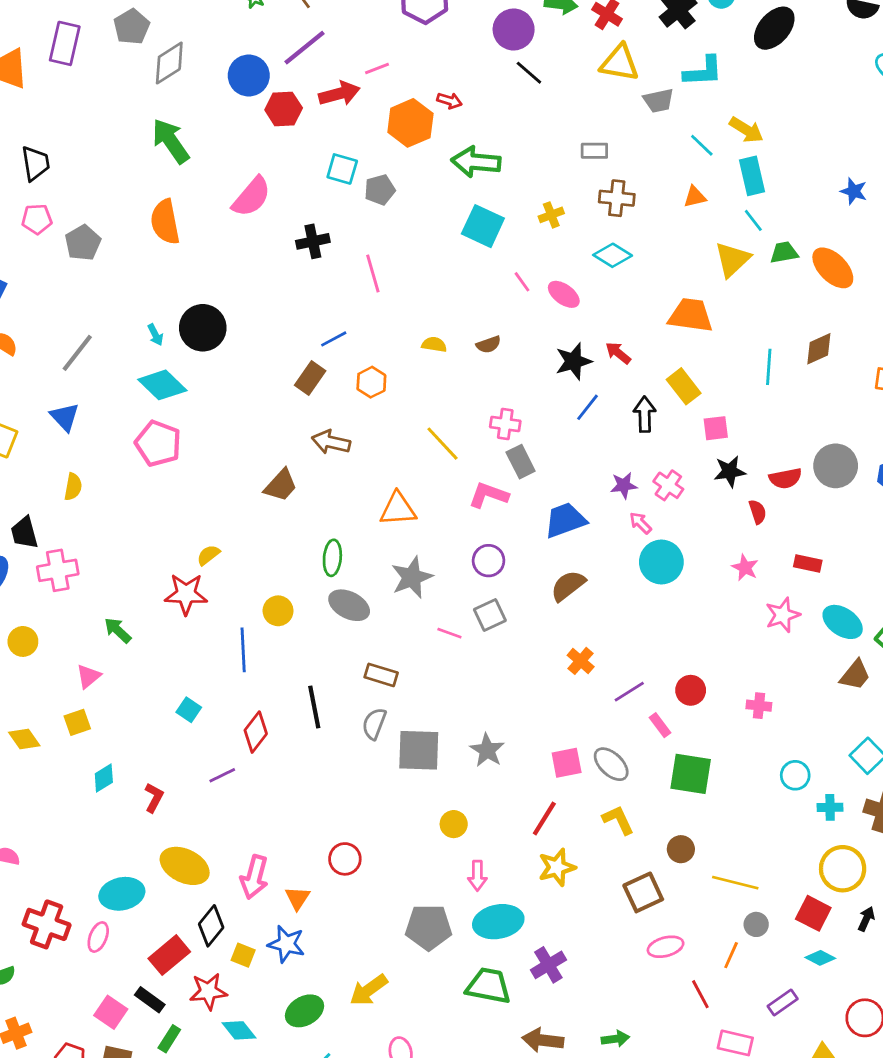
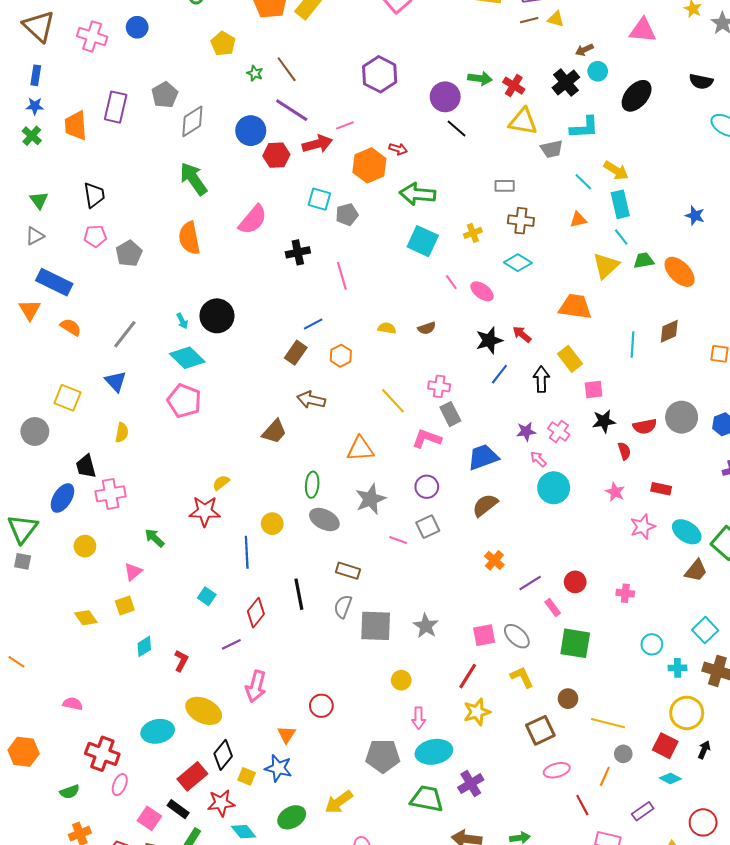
purple line: (304, 48) -> (292, 110), turned 72
pink arrow: (254, 877) -> (256, 686), moved
pink ellipse: (98, 937) -> (120, 785), moved

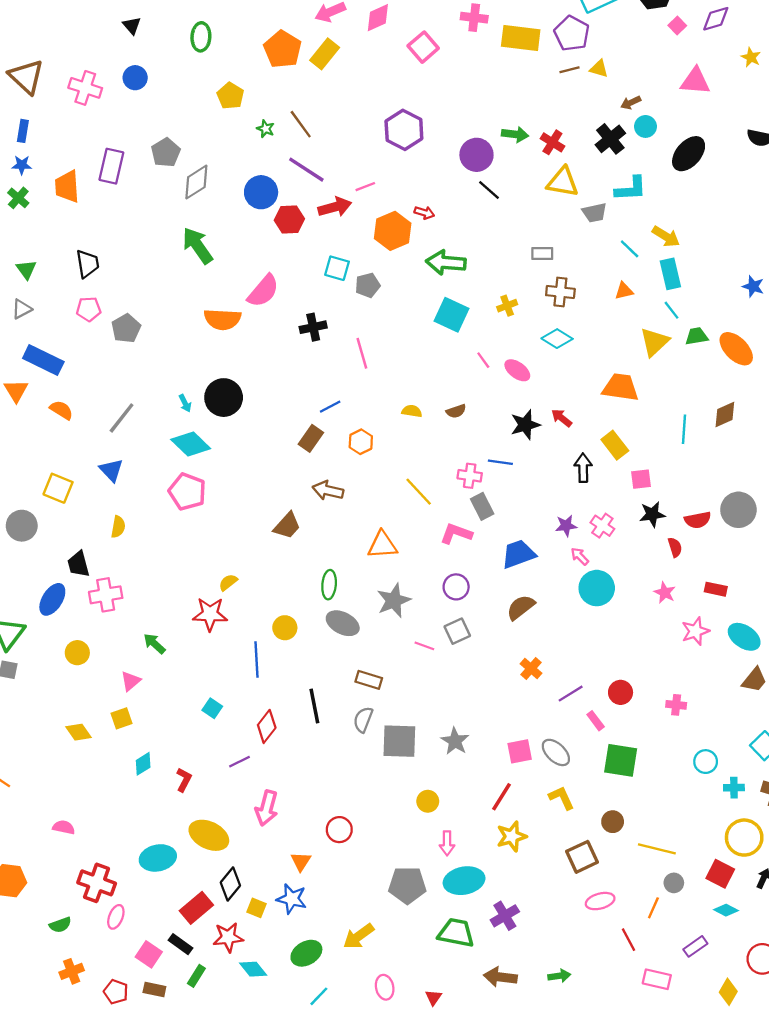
orange semicircle: (189, 238) -> (222, 319), moved, turned -76
blue line: (499, 374) -> (500, 462), moved, turned 60

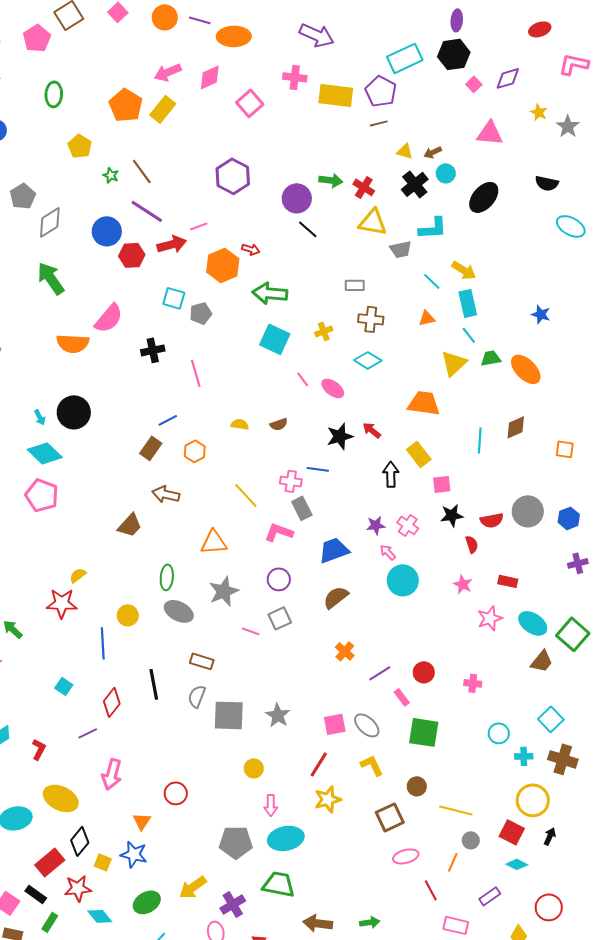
yellow triangle: (599, 69) -> (405, 151), moved
purple cross: (505, 916) -> (233, 904), moved

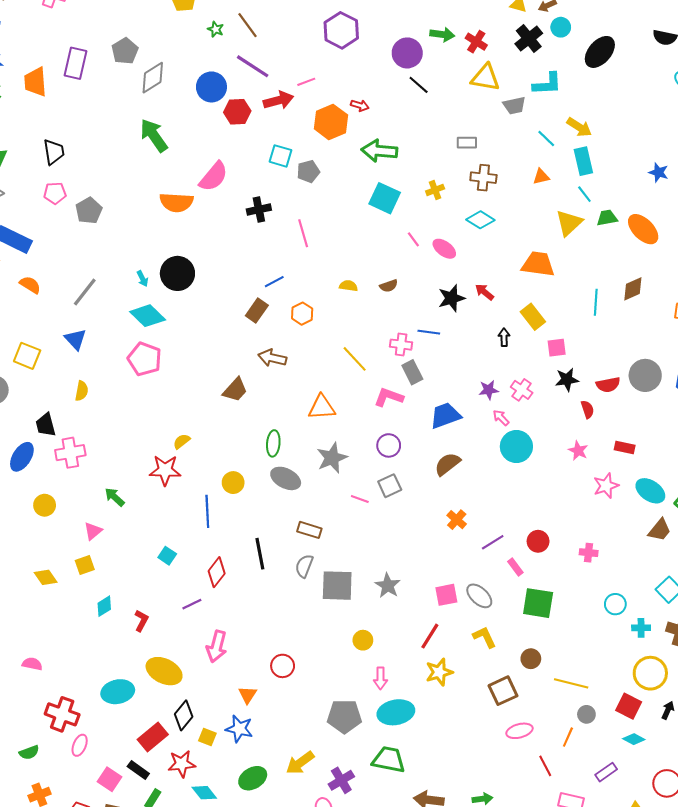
black arrow: (391, 474) -> (504, 337), size x0.7

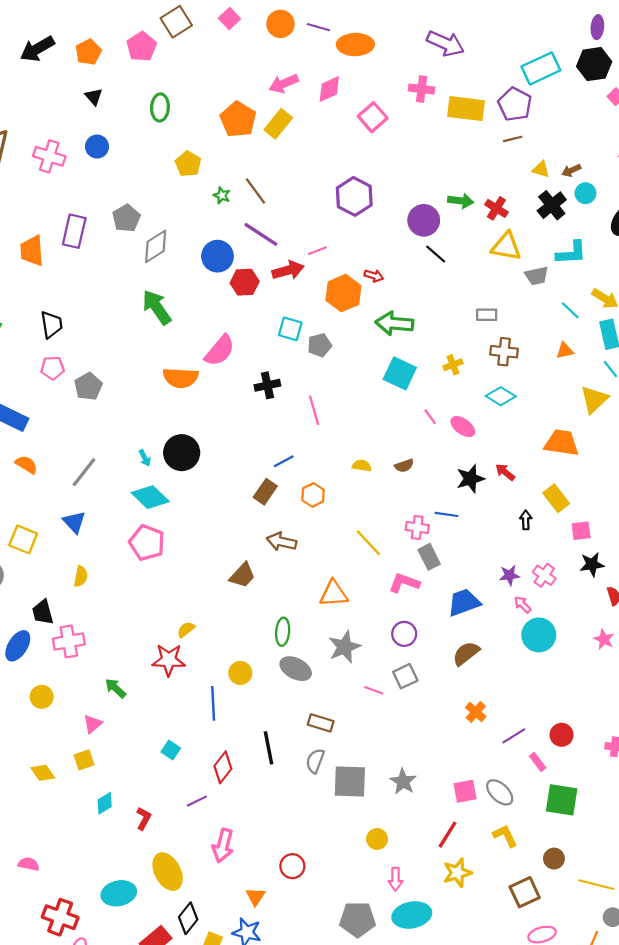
yellow ellipse: (164, 671) -> (168, 872), turned 36

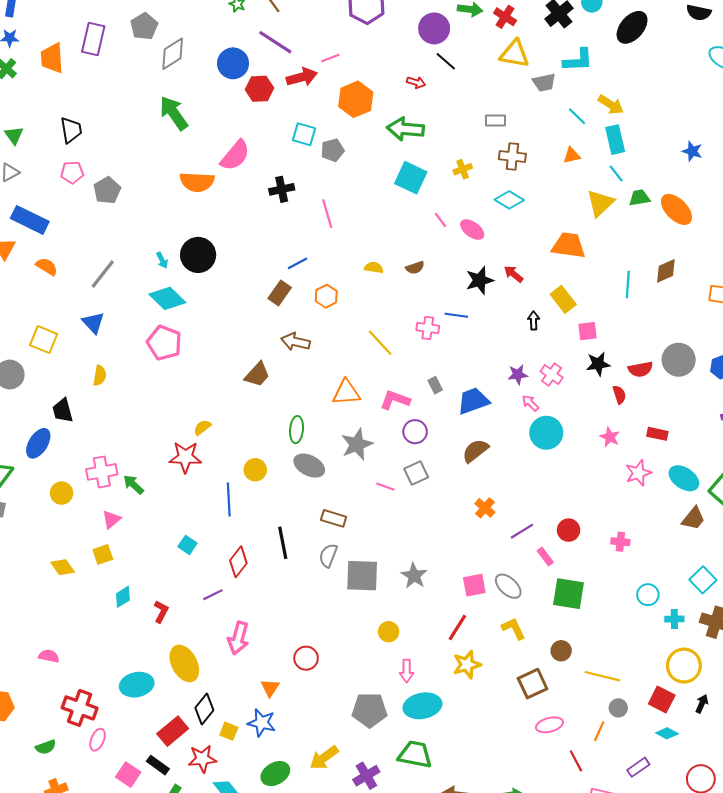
red arrow: (374, 276) -> (416, 82), moved
gray rectangle: (429, 557) -> (435, 385), moved, size x0.7
pink L-shape: (404, 583) -> (395, 400), moved
pink cross: (69, 641) -> (102, 472), moved

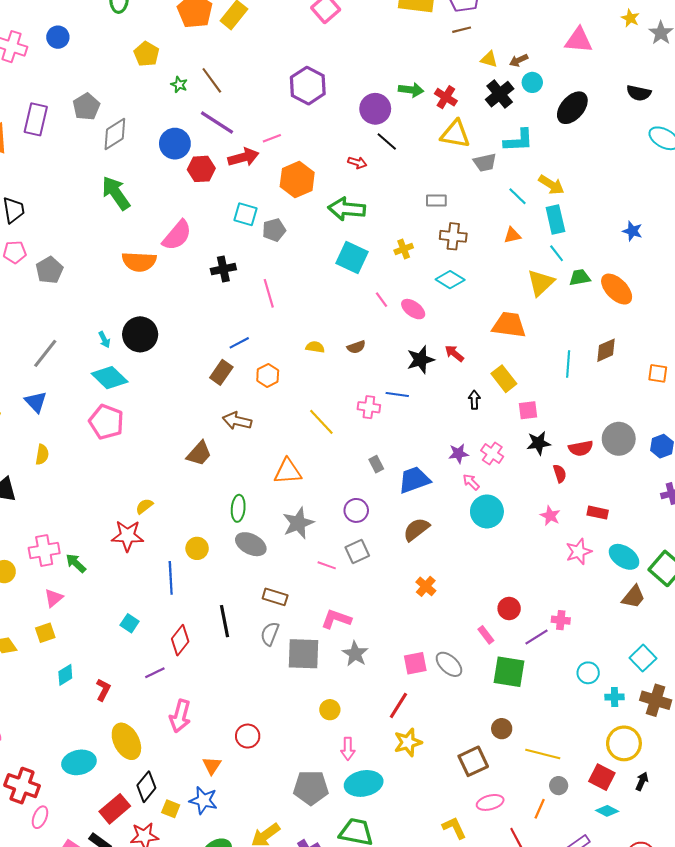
pink L-shape: (395, 400) -> (336, 619), moved
purple line: (522, 531) -> (536, 637), moved
yellow L-shape: (513, 629) -> (454, 828), moved

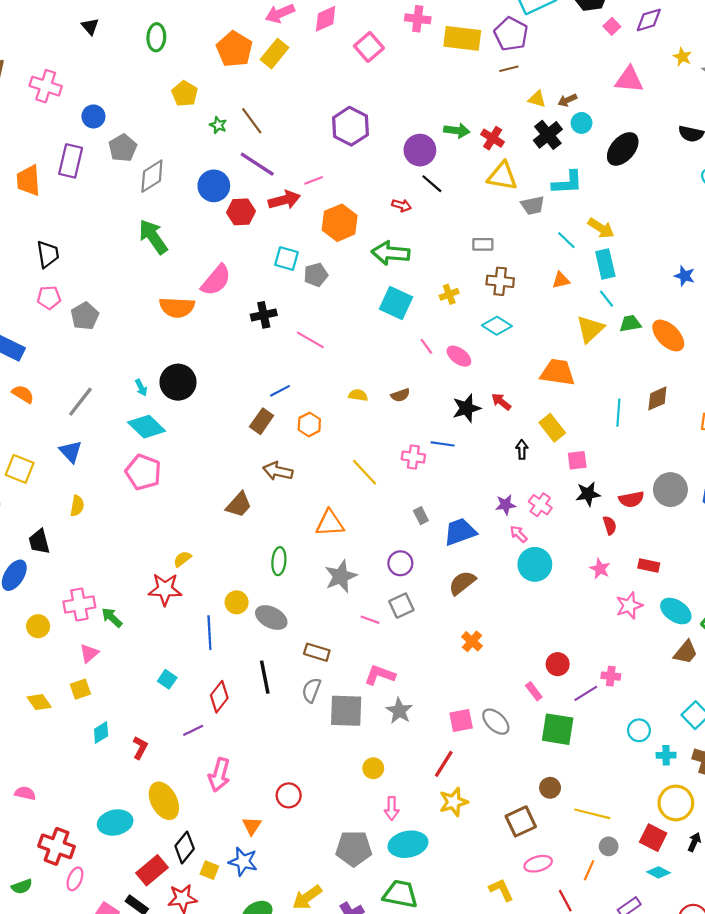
blue circle: (58, 37) -> (93, 116), moved
pink line: (269, 293) -> (310, 340), turned -44
gray ellipse: (251, 544) -> (271, 618), moved

